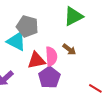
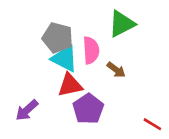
cyan triangle: (16, 41) -> (64, 59), moved
pink semicircle: (51, 56) -> (91, 50), moved

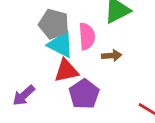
brown arrow: (116, 70) -> (112, 56), turned -42

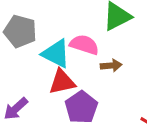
gray pentagon: (54, 24) -> (20, 31), moved
pink semicircle: (87, 36) -> (84, 45), turned -68

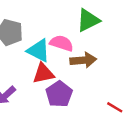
brown arrow: (111, 66) -> (83, 60), size x1.5

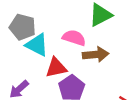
cyan triangle: (39, 51) -> (37, 45), moved

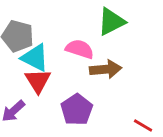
red triangle: (56, 68) -> (38, 81), moved, turned -50

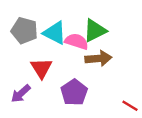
green triangle: (111, 22) -> (95, 31), moved
cyan triangle: (35, 58) -> (55, 33), moved

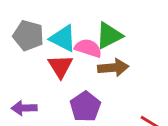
red triangle: (41, 68) -> (60, 66), moved
purple arrow: (21, 94) -> (24, 108), turned 40

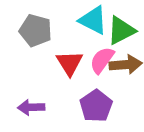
cyan triangle: (63, 38) -> (93, 20), moved
pink semicircle: (88, 48) -> (102, 60), moved, turned -72

